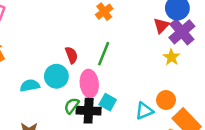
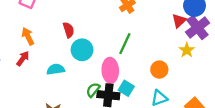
red semicircle: (71, 55) -> (69, 30), moved
cyan circle: (56, 76) -> (82, 50), moved
orange circle: (166, 100) -> (159, 70), moved

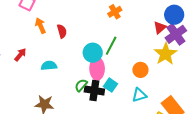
orange arrow: (28, 36) -> (40, 26), moved
cyan circle: (82, 50) -> (93, 53), moved
yellow star: (187, 50) -> (166, 54), size x1.6

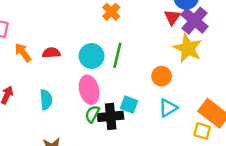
red semicircle: (62, 31) -> (51, 53), turned -64
cyan circle: (93, 53) -> (92, 56), moved
cyan semicircle: (49, 66) -> (46, 100), turned 105
pink ellipse: (97, 69) -> (89, 90), moved

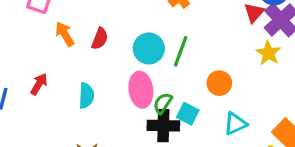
yellow star: (188, 48) -> (268, 53), size x0.7
red semicircle: (51, 53) -> (100, 39), turned 108
orange circle: (162, 76) -> (219, 83), moved
green semicircle: (92, 114) -> (163, 103), moved

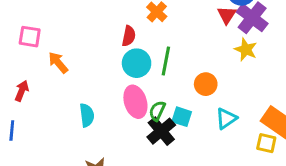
red semicircle: (100, 39) -> (129, 36), moved
red arrow: (39, 84) -> (22, 91), moved
black cross: (163, 126) -> (161, 131), turned -32

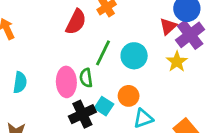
red semicircle: (129, 36) -> (76, 22), size x1.4
cyan circle: (137, 63) -> (134, 56), moved
orange circle: (206, 84) -> (129, 96), moved
green semicircle: (157, 111) -> (86, 78), moved, turned -48

